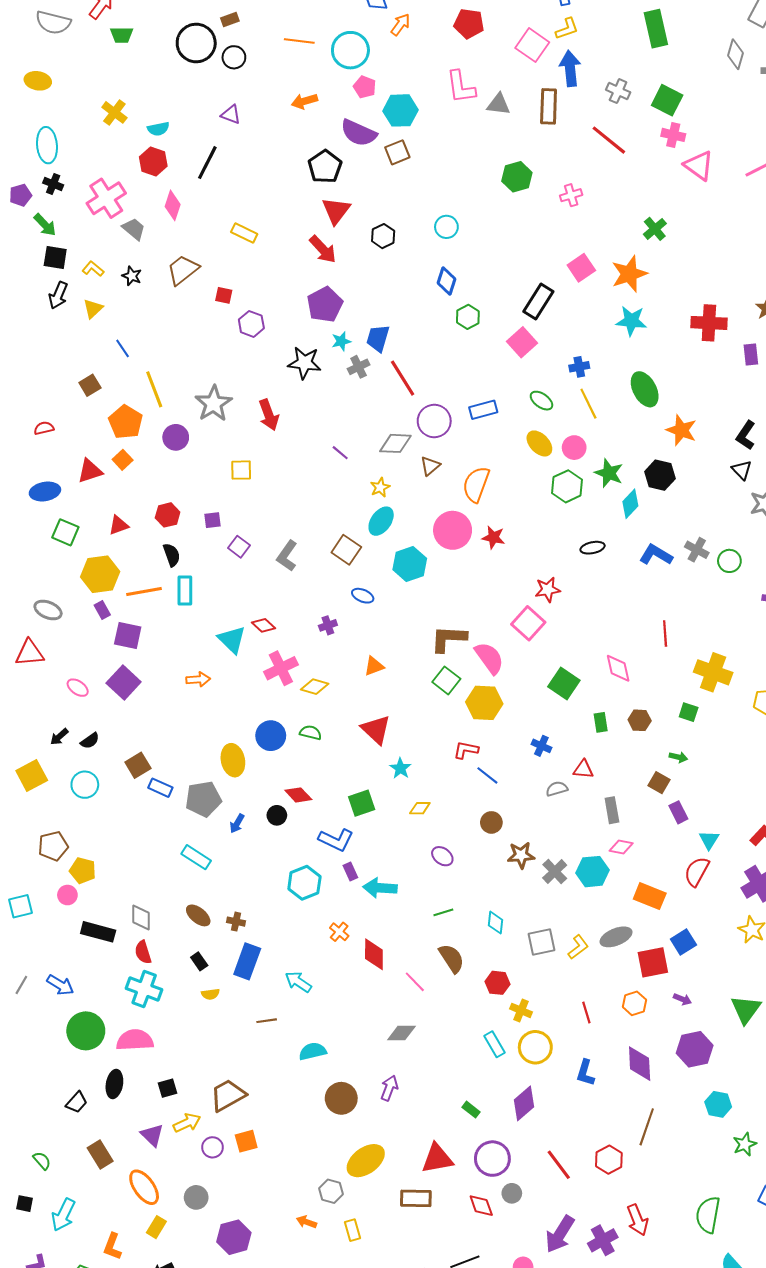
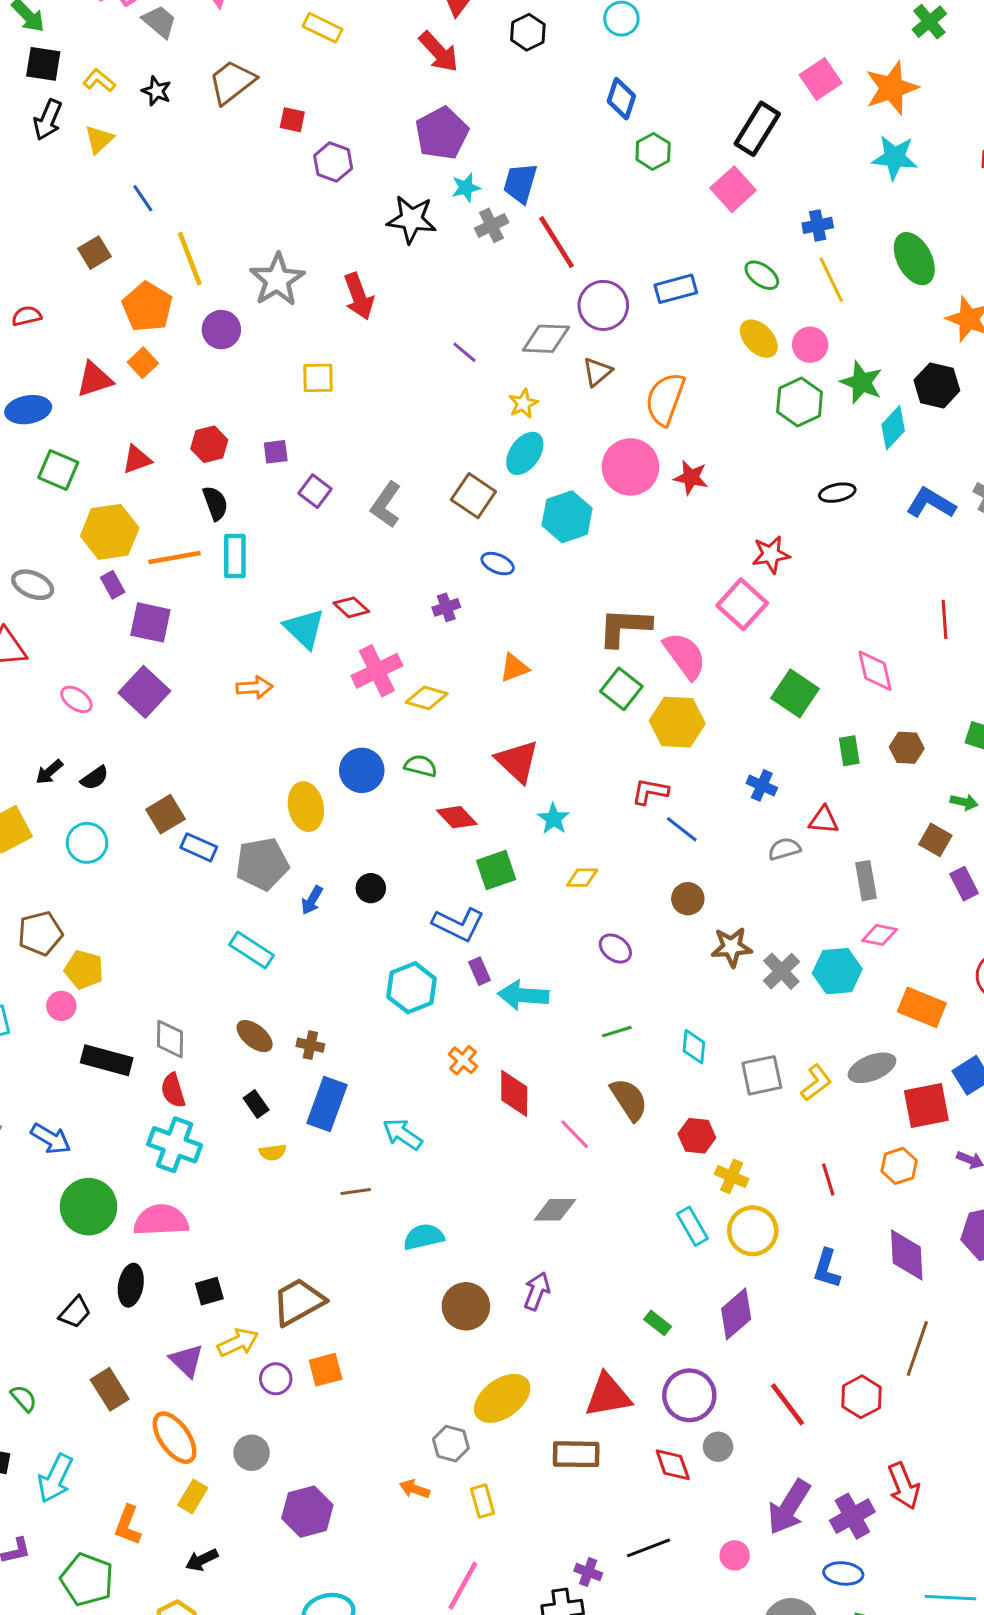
red diamond: (298, 795) -> (457, 817), moved

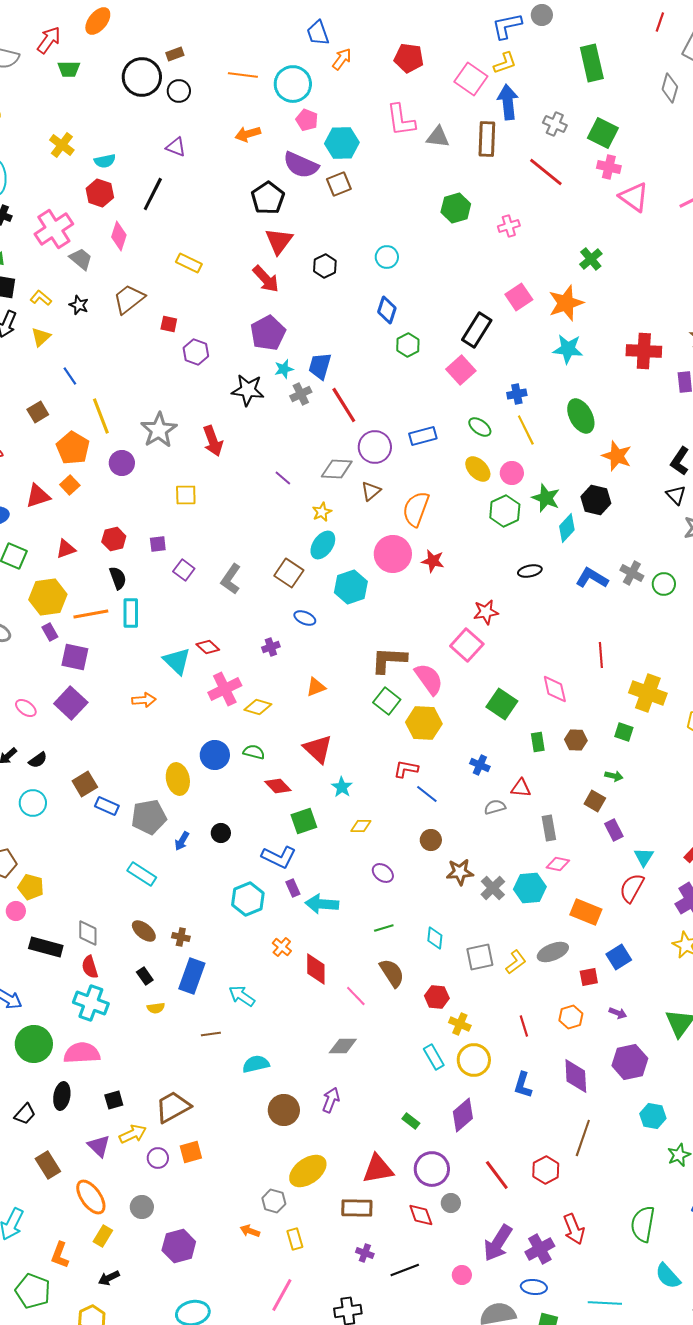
red square: (926, 1106) -> (589, 977), size x0.6
purple cross: (588, 1572) -> (365, 1253), moved

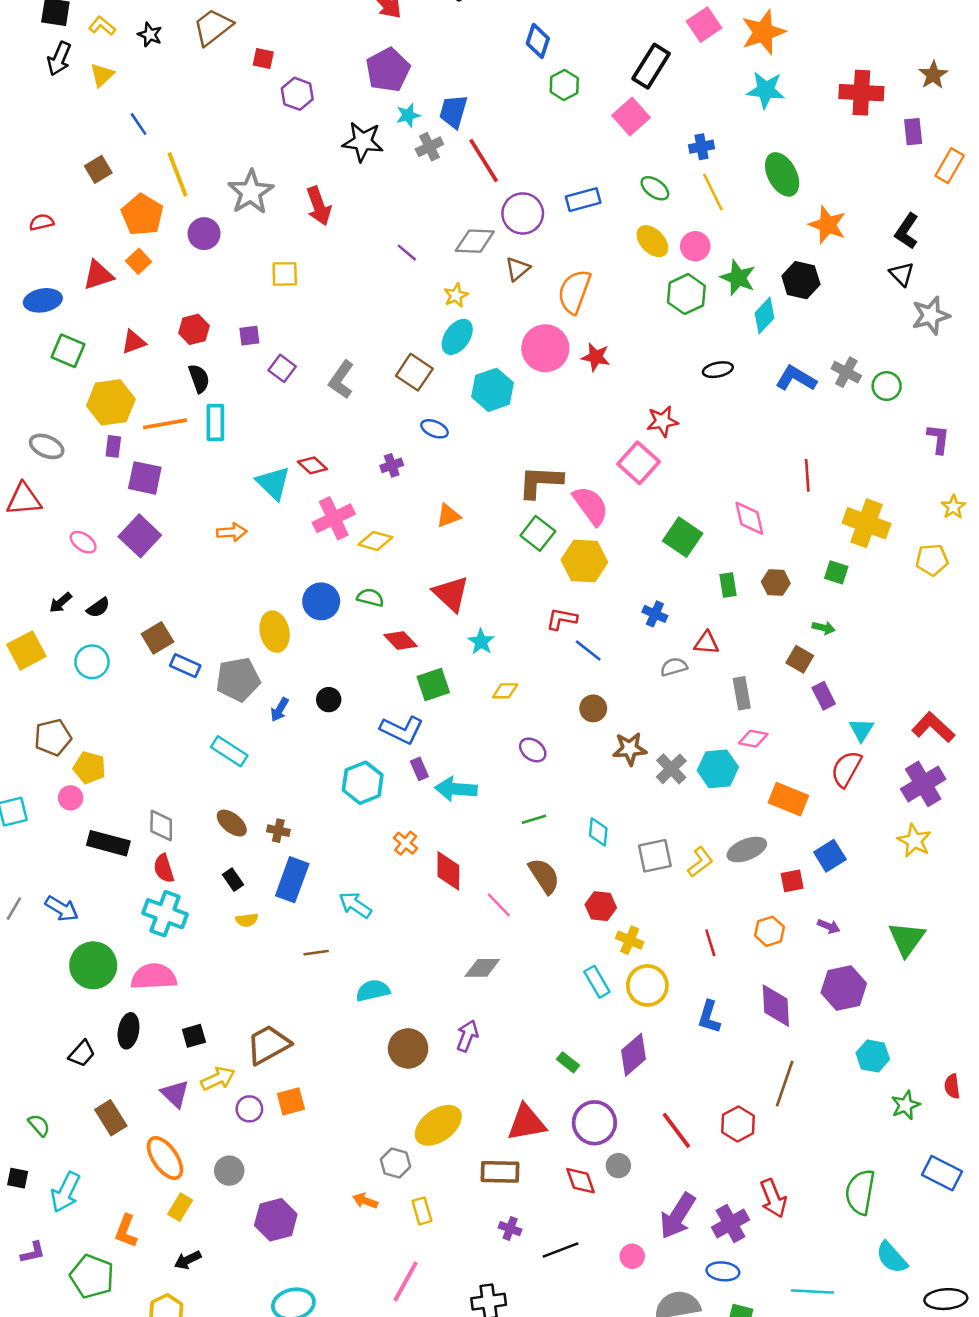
purple rectangle: (50, 632) -> (113, 446), turned 36

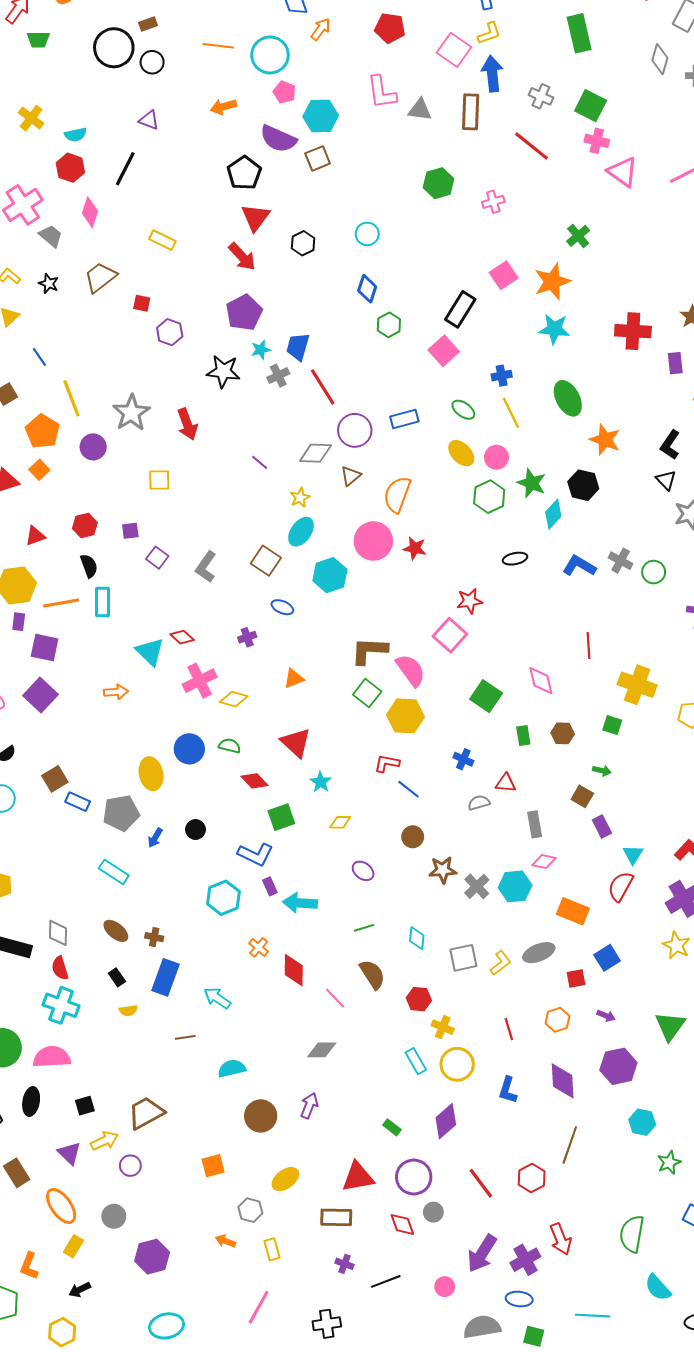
orange square: (291, 1101) -> (213, 1166), moved
yellow ellipse: (438, 1125) -> (285, 1179), size x0.7

